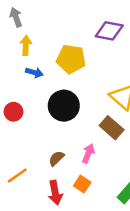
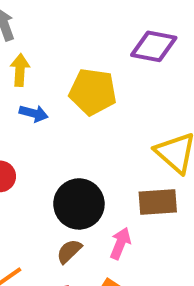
black circle: (64, 106) -> (79, 204), moved
brown rectangle: (112, 128) -> (158, 202), turned -45

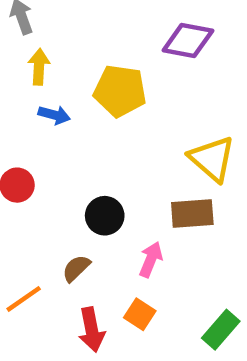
black circle: (79, 204) -> (105, 216), size x0.7
brown semicircle: (69, 251) -> (76, 268), moved

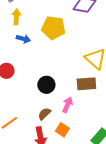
brown semicircle: (76, 268) -> (44, 114), moved

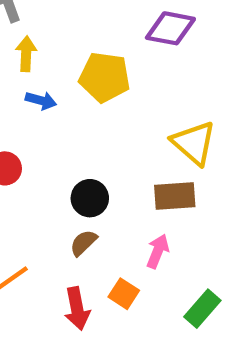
pink arrow: (67, 105) -> (158, 251), moved
brown semicircle: (44, 114) -> (83, 243), moved

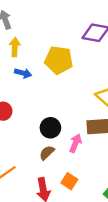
pink arrow: (158, 251) -> (75, 143), moved

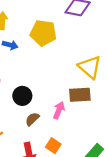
black circle: (50, 128) -> (22, 96), moved

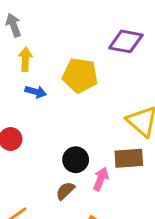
black circle: (22, 96) -> (76, 160), moved

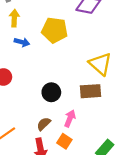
pink arrow: (101, 179) -> (70, 118), moved
brown semicircle: (65, 191) -> (44, 124), moved

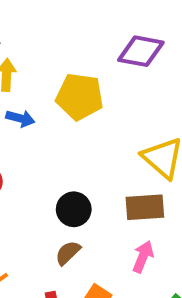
pink arrow: (70, 118) -> (143, 257), moved
brown semicircle: (44, 124) -> (68, 253), moved

